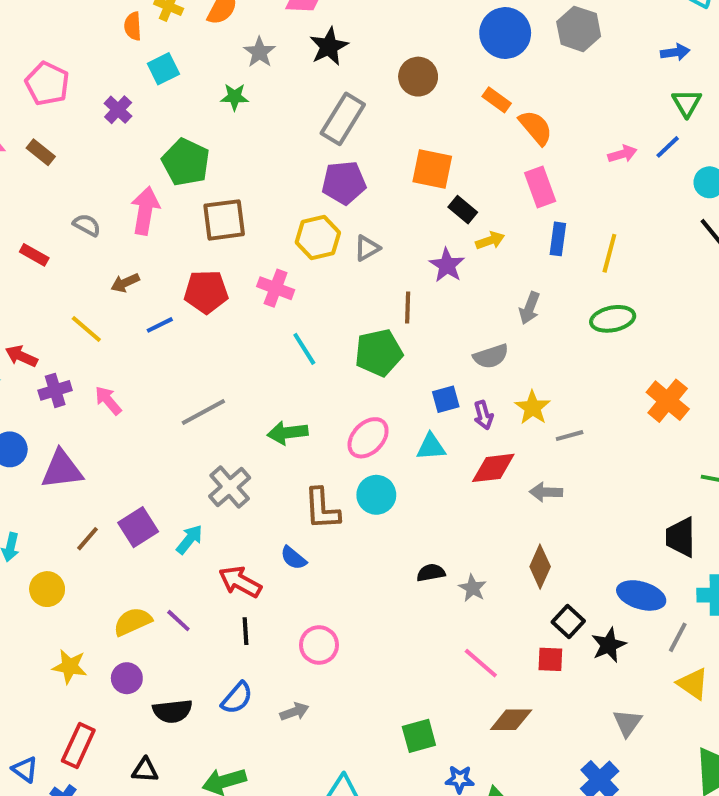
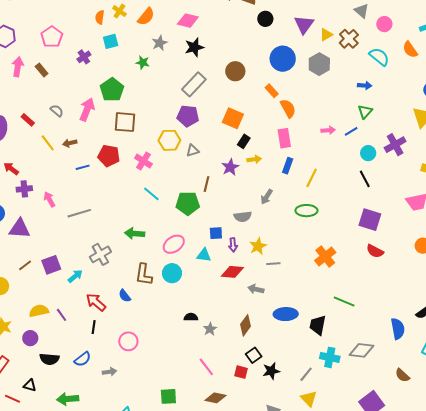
black rectangle: (463, 210) -> (244, 141), turned 72
yellow line: (86, 329) -> (48, 143), moved
cyan line: (304, 349) -> (151, 194), turned -30
gray line: (203, 412) -> (79, 213), moved
blue ellipse: (641, 595) -> (286, 314), moved, turned -30

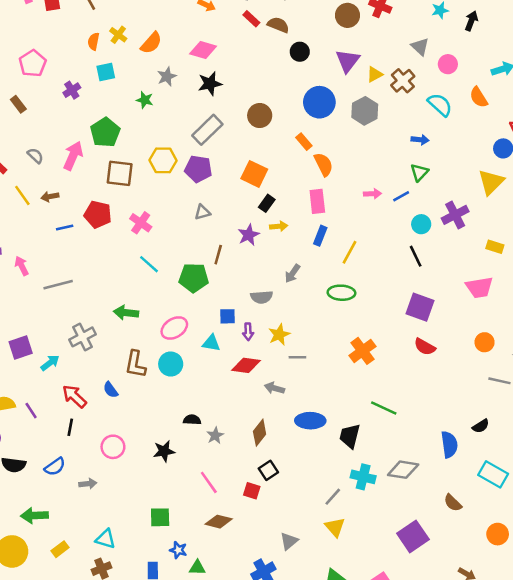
yellow hexagon: (169, 140) -> (163, 160), moved
black star: (271, 371) -> (164, 451), moved

